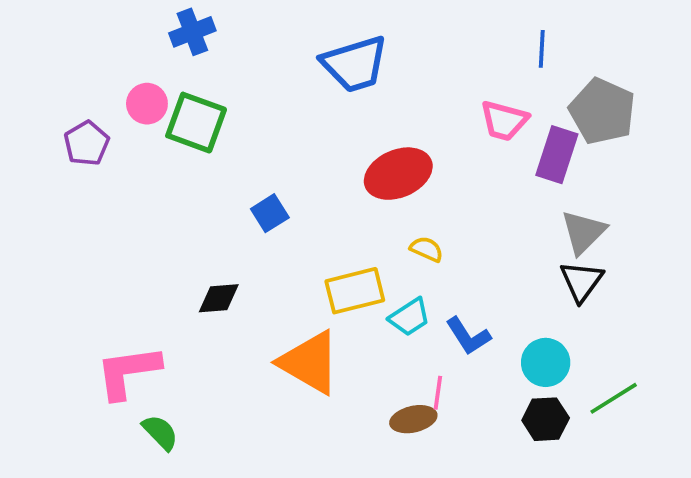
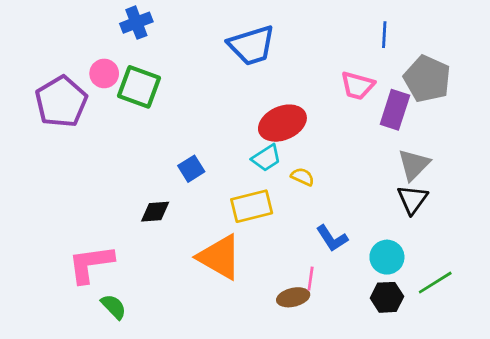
purple pentagon: (87, 143) -> (61, 102), size x1.6
blue square: (270, 213) -> (191, 169), moved
cyan trapezoid: (410, 317) -> (266, 158), moved

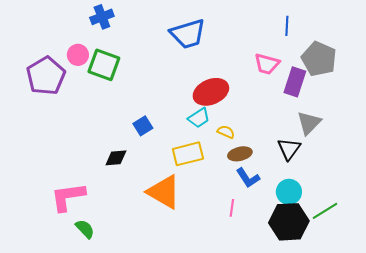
black triangle: (412, 199) -> (289, 149), moved
brown ellipse: (293, 297) -> (240, 154), moved
black hexagon: (387, 297) -> (289, 222), size x1.6

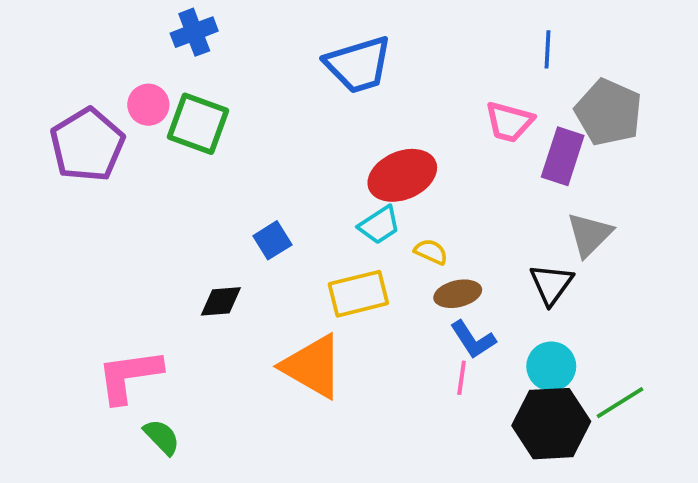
pink line: (232, 208) -> (462, 378), moved

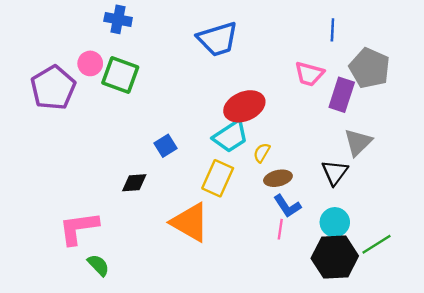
blue cross: (194, 32) -> (118, 19), turned 32
cyan trapezoid: (379, 225) -> (230, 136), size x1.4
yellow semicircle: (431, 252) -> (262, 153), turned -84
yellow rectangle: (358, 294) -> (218, 178), turned -52

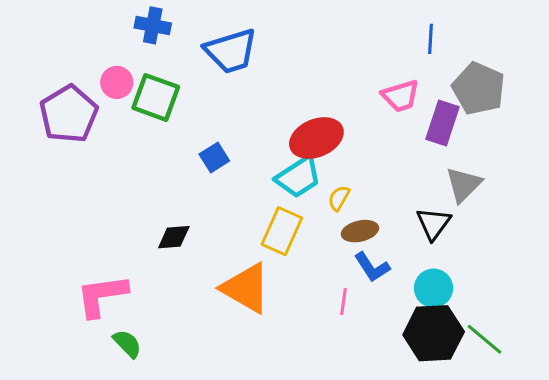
blue trapezoid: (218, 39) -> (231, 51), moved
pink trapezoid: (309, 74) -> (400, 96), turned -32
blue square: (166, 146) -> (214, 158), moved
pink line: (280, 229) -> (343, 302), moved
green line: (377, 244) -> (485, 339), moved, turned 72

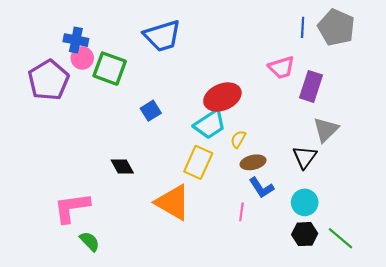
blue cross: (153, 25) -> (76, 40), moved
gray pentagon: (479, 88) -> (336, 27), moved
black diamond: (174, 237) -> (122, 167), turned 65
black hexagon: (434, 333) -> (305, 234), size x0.6

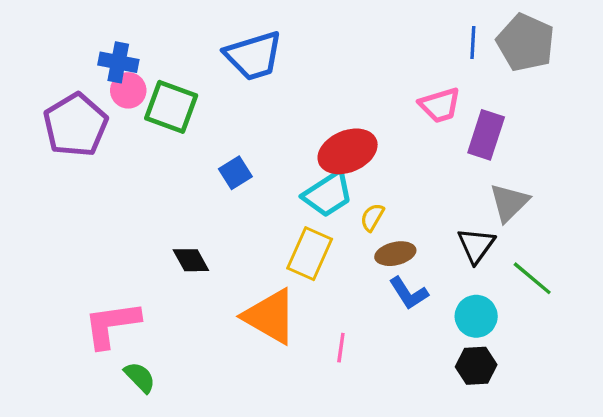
pink line: (241, 212) -> (341, 348), moved
green line: (341, 238) -> (532, 278), moved

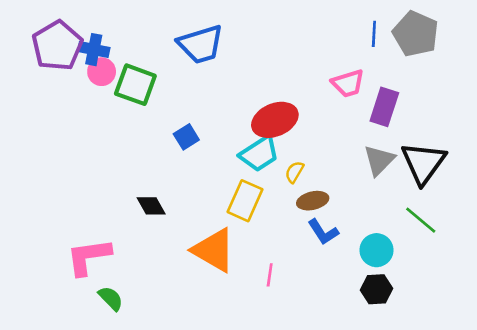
purple pentagon: (75, 125) -> (57, 46), moved
gray triangle: (509, 202) -> (379, 160), moved
black triangle: (476, 245) -> (423, 163), moved, size x1.5

